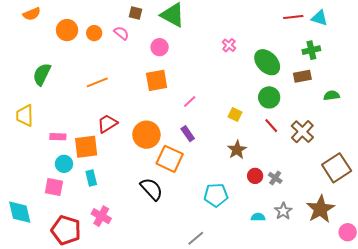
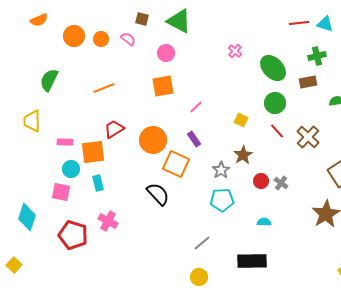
gray star: (283, 211) -> (221, 170), moved
cyan diamond: (20, 212) -> (27, 217), turned 32

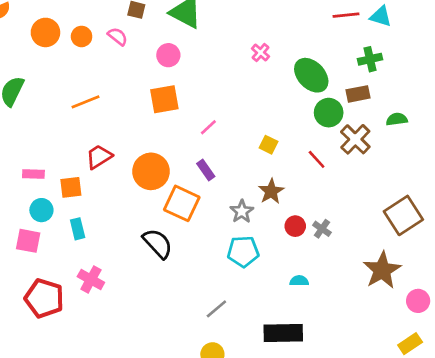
green circle: (275, 103) -> (329, 113), moved
brown cross: (308, 137) -> (355, 139), moved
orange square: (93, 152) -> (71, 187), size x0.7

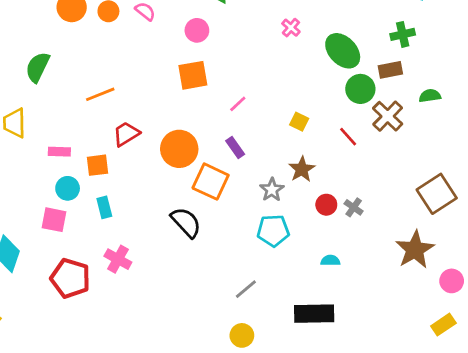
orange line: (86, 102) -> (100, 94), moved

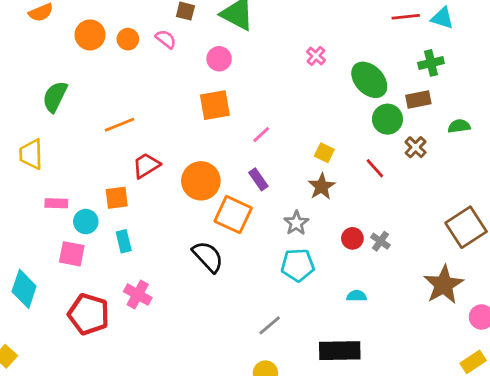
brown cross: (388, 116) -> (416, 147), size x0.7
pink rectangle: (59, 152) -> (56, 203), moved
brown star: (302, 169) -> (322, 186), moved

